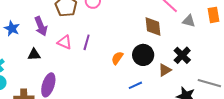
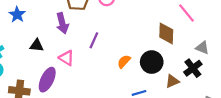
gray triangle: (189, 21) -> (202, 48), moved
purple arrow: (41, 26) -> (62, 23), moved
pink triangle: (65, 42) -> (66, 58), moved

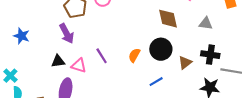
purple line: (94, 40) -> (102, 56), moved, turned -42
black triangle: (37, 45) -> (58, 61), moved
black cross: (193, 68) -> (210, 55), moved, turned -30

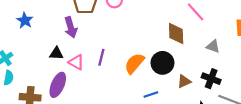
orange semicircle: (134, 55) -> (134, 63), size x1.5
purple line: (102, 56) -> (101, 57), turned 35

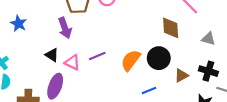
black triangle: (56, 54) -> (52, 55), turned 32
purple line: (101, 57) -> (97, 56), turned 56

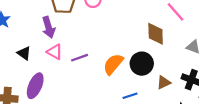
black triangle: (52, 55) -> (24, 53), moved
pink triangle: (72, 62) -> (55, 52), moved

